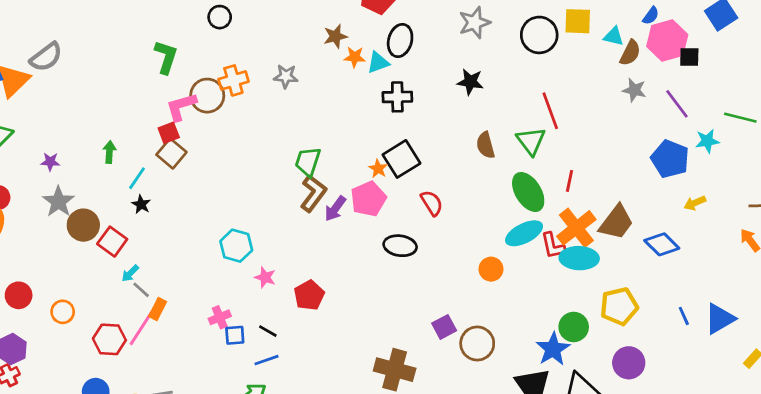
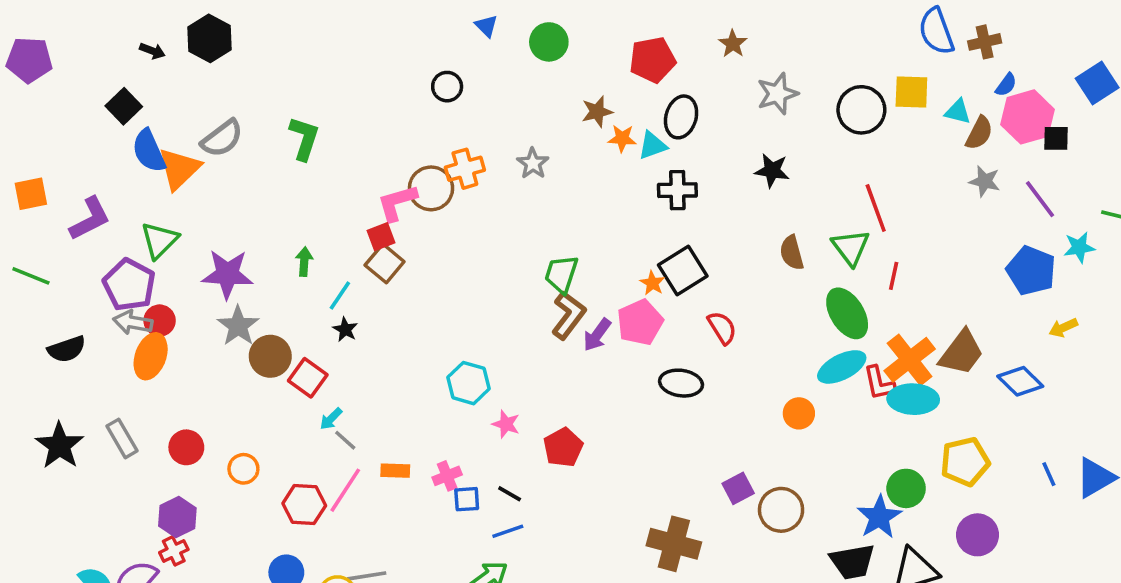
green L-shape: (166, 57) -> (304, 138), moved
gray star: (286, 76) -> (533, 163), turned 30
purple star: (50, 162) -> (227, 274), size x2.0
red line: (570, 181) -> (894, 276), moved
orange rectangle: (158, 309) -> (395, 471), moved, turned 65

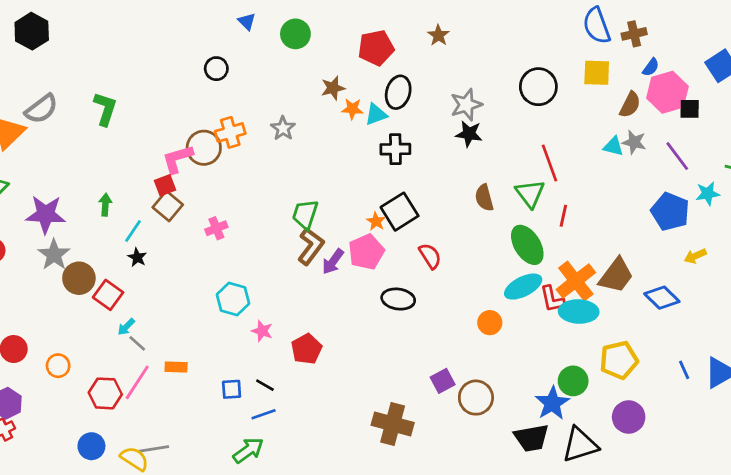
yellow square: (911, 92) -> (597, 73), moved
gray star: (777, 94) -> (466, 105), moved
cyan triangle: (958, 112) -> (613, 146), moved
pink cross: (447, 476) -> (216, 228), moved

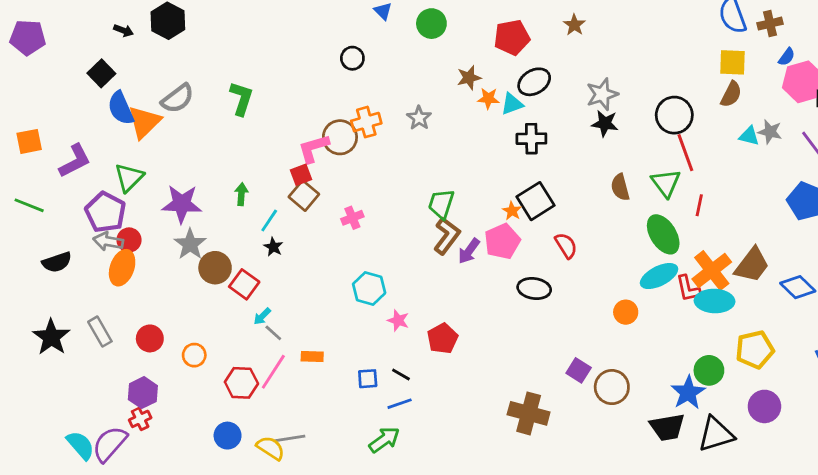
black circle: (538, 87) -> (674, 115), moved
black ellipse: (398, 92) -> (534, 82), turned 44
brown semicircle: (630, 105) -> (731, 94), moved
purple square: (443, 381) -> (579, 370), turned -30

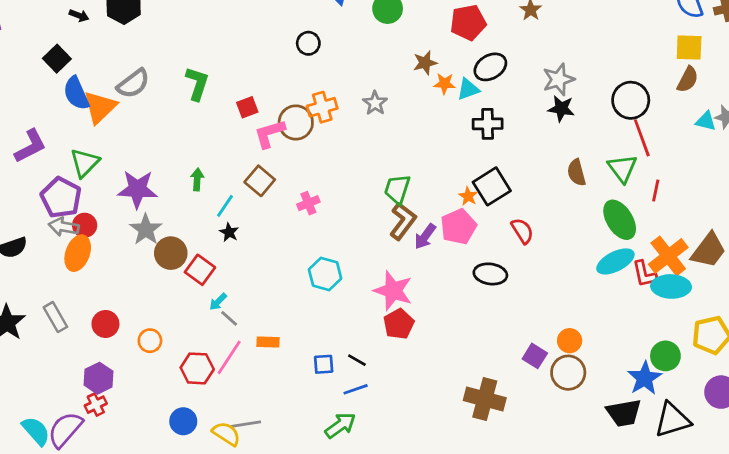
red square: (301, 175) -> (247, 107), moved
orange circle: (626, 312) -> (570, 341), moved
pink star: (398, 320) -> (393, 291), moved, size x1.8

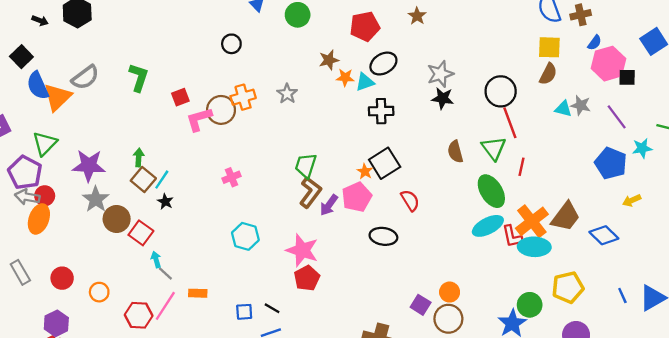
brown square: (260, 181) -> (143, 180), moved
cyan arrow: (218, 302) -> (156, 260), turned 119

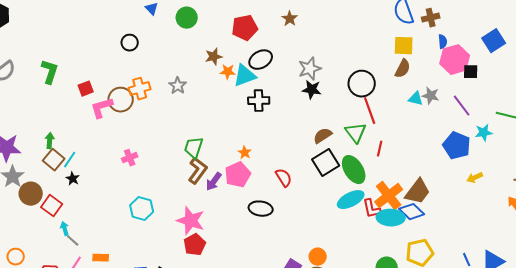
blue semicircle: (595, 43) -> (443, 42), turned -40
cyan triangle: (365, 82) -> (245, 76), size x1.4
brown semicircle: (455, 152) -> (323, 136), turned 72
black square: (385, 163) -> (326, 163), moved
blue diamond: (604, 235) -> (412, 212), moved

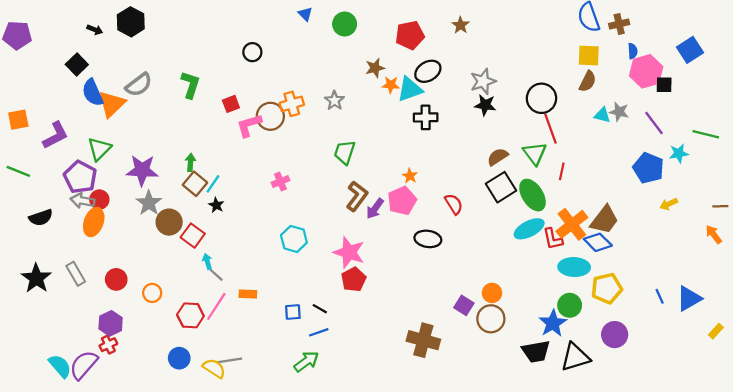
black circle: (130, 43) -> (252, 52), moved
green trapezoid: (194, 148) -> (345, 152), moved
cyan ellipse: (391, 218) -> (574, 267), moved

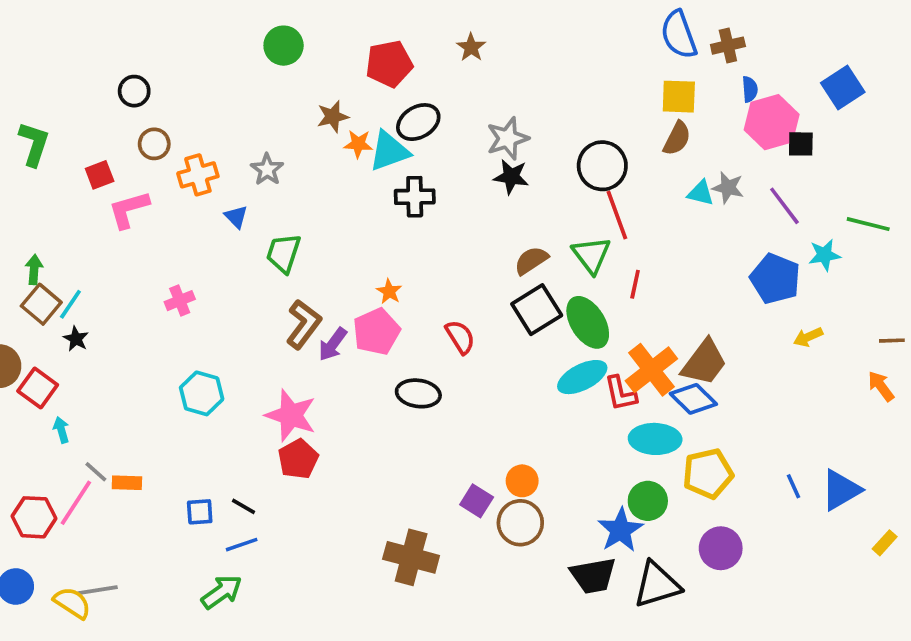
blue triangle: (305, 14) -> (236, 217), moved
brown circle: (270, 116) -> (154, 144), moved, size x0.7
gray line: (216, 275) -> (96, 472), moved

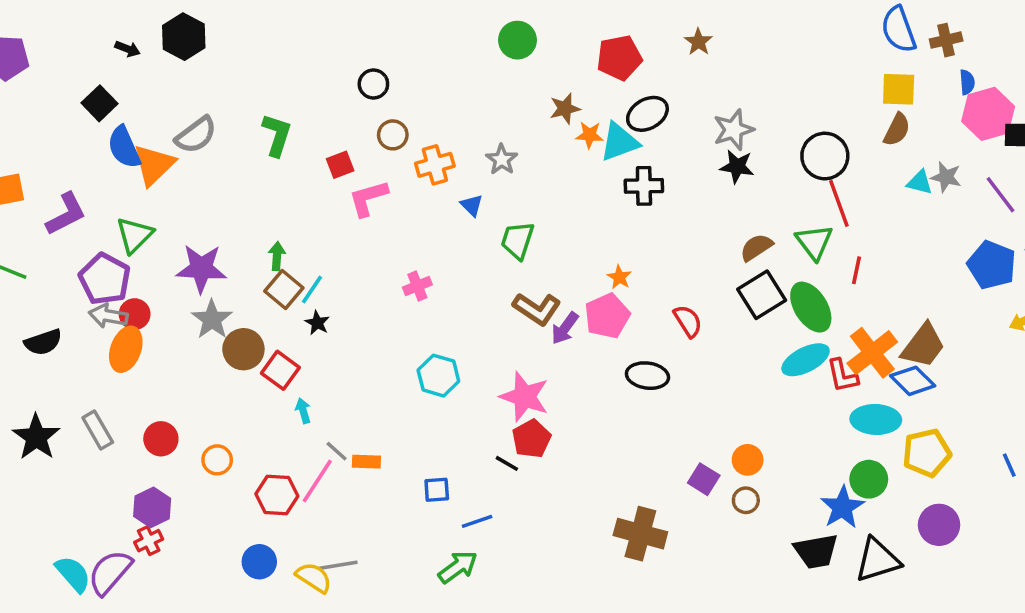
brown L-shape: (304, 324) -> (537, 309), turned 87
black line: (243, 506) -> (507, 463), moved
brown circle: (520, 523) -> (746, 500), size x0.6

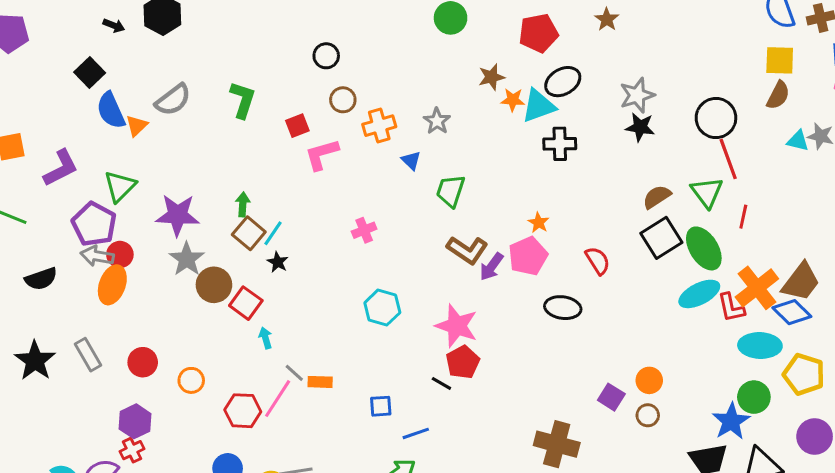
orange triangle: (154, 165) -> (137, 126), size x0.6
yellow pentagon: (927, 453) -> (804, 374), turned 30

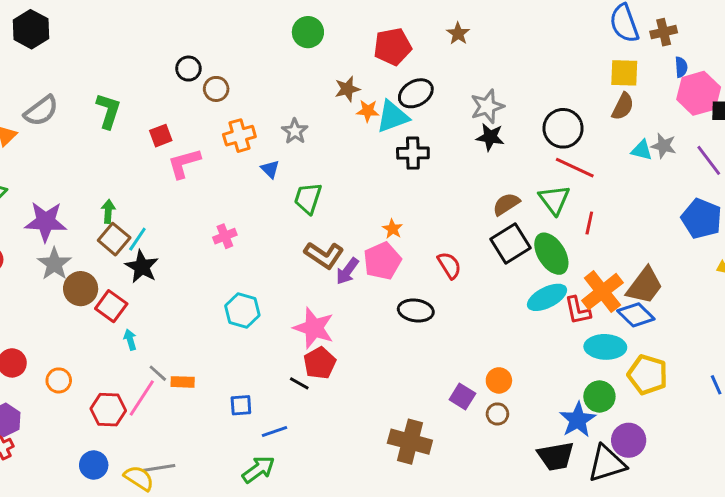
brown circle: (343, 100) -> (216, 89), moved
red line: (728, 159) -> (575, 168), turned -45
black star: (278, 262) -> (142, 267), size x1.6
purple circle: (815, 437) -> (629, 440), moved

